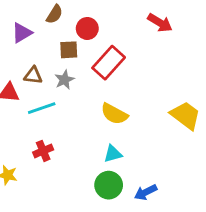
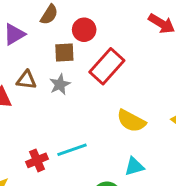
cyan line: (42, 108) -> (72, 150), moved
yellow semicircle: (114, 114) -> (131, 121), moved
cyan triangle: (113, 154) -> (134, 166), moved

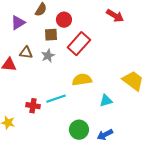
yellow semicircle: (131, 121) -> (82, 80), moved, turned 144
red cross: (37, 160) -> (33, 106), turned 32
cyan triangle: (134, 166) -> (106, 101), moved

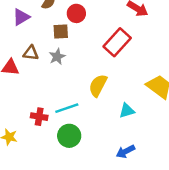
red rectangle: (79, 44) -> (117, 42), moved
yellow semicircle: (82, 80) -> (98, 85), turned -54
green circle: (79, 130) -> (69, 136), moved

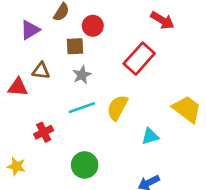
gray star: (57, 57) -> (82, 75), moved
cyan line: (67, 108) -> (82, 108), moved
red cross: (39, 117) -> (44, 132), moved, turned -35

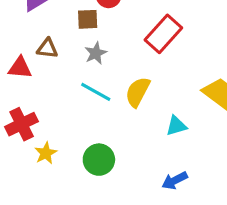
cyan line: (82, 108) -> (96, 92), turned 48
red cross: (44, 132) -> (22, 124), moved, size x1.4
yellow star: (16, 166) -> (46, 153), moved, turned 30

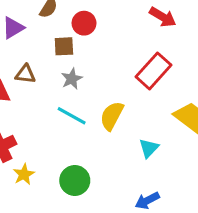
red rectangle: (163, 34) -> (153, 71), moved
cyan triangle: (176, 126) -> (149, 148), turned -30

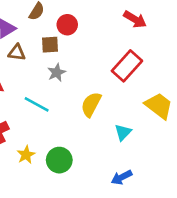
brown triangle: (25, 74) -> (17, 53), moved
cyan line: (72, 116) -> (37, 104), moved
yellow star: (24, 174) -> (26, 155), moved

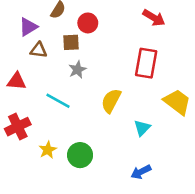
red rectangle: (127, 66) -> (146, 63), turned -32

